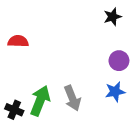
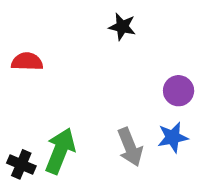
black star: (112, 17) -> (122, 27), moved, turned 30
gray arrow: (72, 98) -> (130, 147), moved

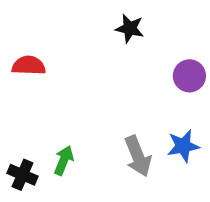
purple circle: (179, 91) -> (189, 76), moved
green arrow: (60, 151) -> (64, 160), size x0.6

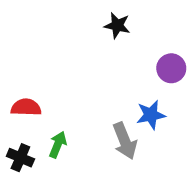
red semicircle: (29, 66) -> (26, 107), moved
blue star: (183, 146) -> (151, 115), moved

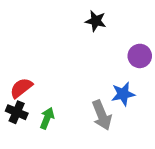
red semicircle: (26, 107) -> (21, 88), turned -40
black cross: (20, 158) -> (17, 112), moved

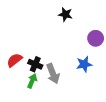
black cross: (17, 112) -> (35, 64), moved
gray arrow: (102, 115) -> (53, 74), moved

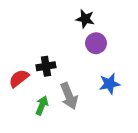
purple circle: (96, 38) -> (96, 43), moved
black cross: (35, 64) -> (46, 66), moved, turned -32

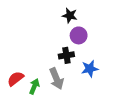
black cross: (46, 66) -> (66, 55), moved
red semicircle: (19, 78) -> (15, 79), moved

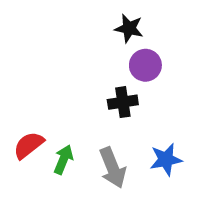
blue star: (90, 69) -> (166, 159), moved
gray arrow: (56, 79) -> (113, 168), moved

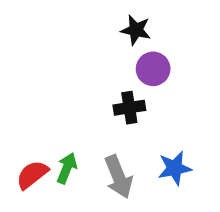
red semicircle: (29, 145) -> (32, 175), moved

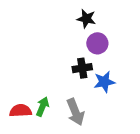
blue star: (175, 168) -> (104, 82), moved
red semicircle: (32, 175) -> (21, 111), turned 35

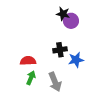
purple circle: (97, 43) -> (71, 21), moved
red semicircle: (21, 111) -> (28, 61), moved

